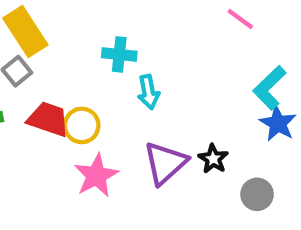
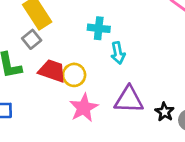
black star: (213, 159) -> (164, 112), moved
purple triangle: (165, 163) -> (129, 100), turned 44

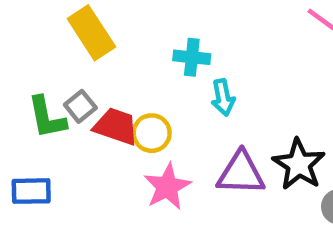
gray square: (32, 39) -> (80, 106), moved
black star: (164, 112) -> (299, 164), moved, size x1.6

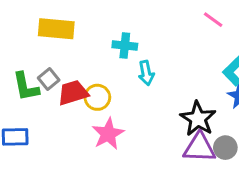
yellow rectangle: (91, 33) -> (56, 29), turned -52
red trapezoid: (116, 126) -> (73, 93), turned -36
purple triangle: (241, 173) -> (199, 148), moved

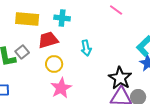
pink line: (213, 20) -> (116, 10), moved
cyan cross: (125, 46) -> (62, 18), moved
red trapezoid: (73, 93) -> (48, 40), moved

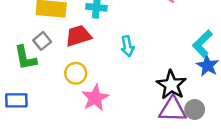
gray square: (22, 52) -> (42, 41), moved
yellow circle: (54, 64) -> (76, 73), moved

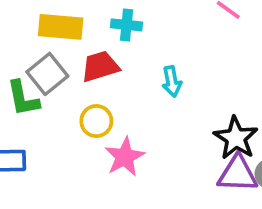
gray square: (42, 41) -> (47, 74), size x1.5

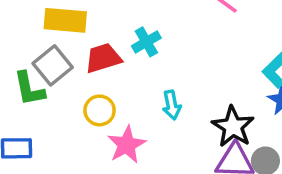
cyan cross: (127, 25) -> (146, 42), moved, turned -36
cyan arrow: (172, 81) -> (172, 105), moved

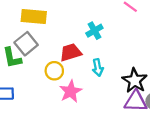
cyan cross: (146, 42) -> (94, 31), moved
red trapezoid: (103, 58) -> (71, 52), moved

